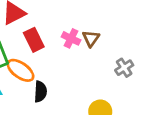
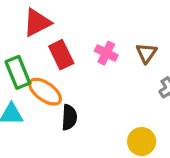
brown triangle: (91, 38) -> (146, 53), moved

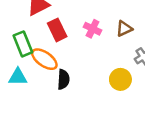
brown triangle: (146, 53) -> (124, 29), turned 30
yellow circle: (142, 141) -> (120, 79), moved

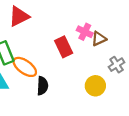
pink cross: (93, 29) -> (85, 32), moved
red rectangle: (57, 30) -> (64, 47), moved

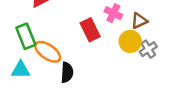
brown triangle: (99, 39) -> (139, 21), moved
yellow circle: (95, 86) -> (130, 41), moved

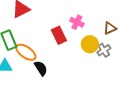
brown triangle: (139, 21) -> (110, 28), moved
black semicircle: (67, 72) -> (41, 68), turned -35

